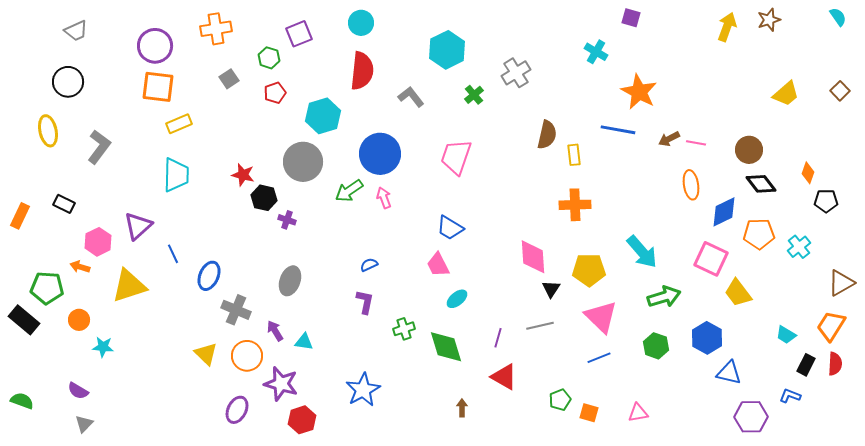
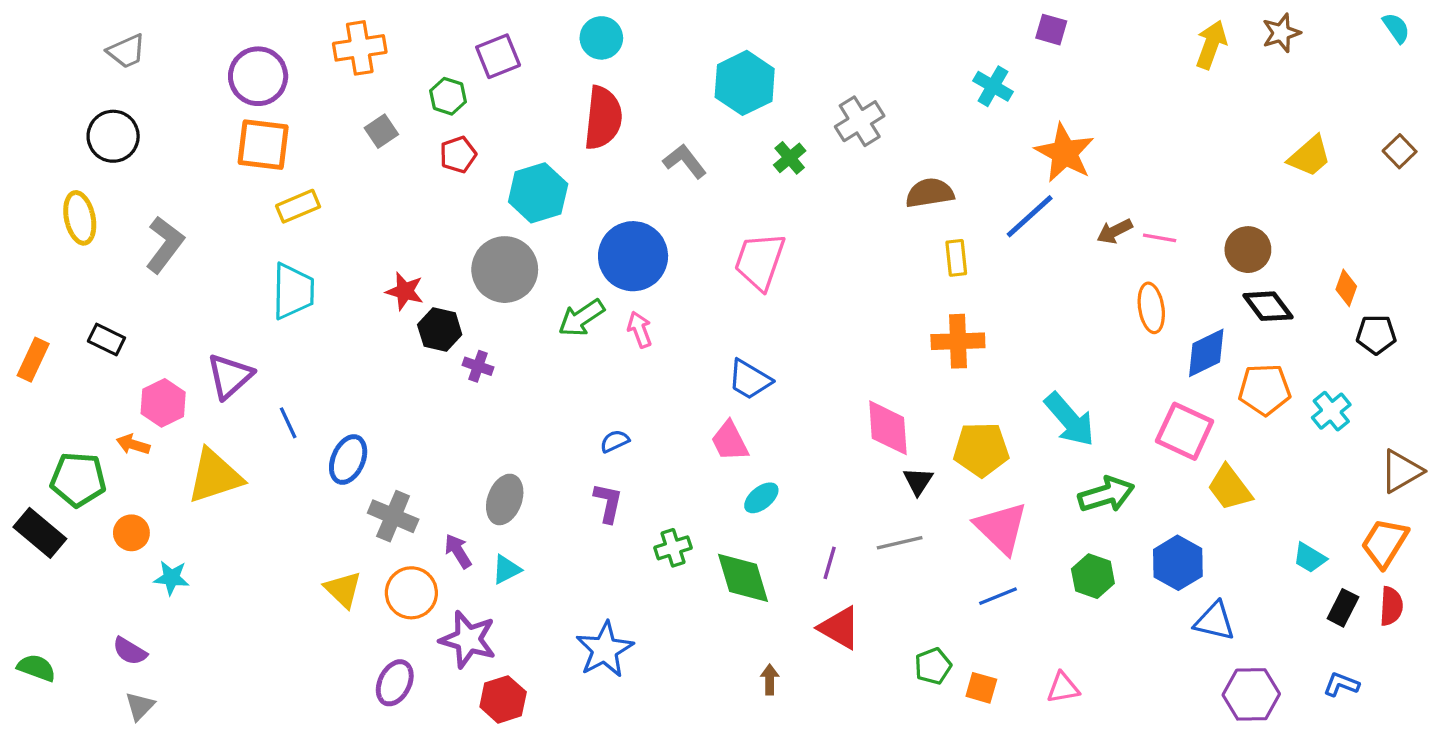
blue line: (618, 130) -> (1030, 216), turned -52
brown semicircle: (547, 135) -> (930, 193), moved, turned -112
gray ellipse: (290, 281) -> (505, 499), moved
cyan triangle: (304, 342) -> (506, 569), turned -36
blue L-shape: (790, 396) -> (1341, 684), moved

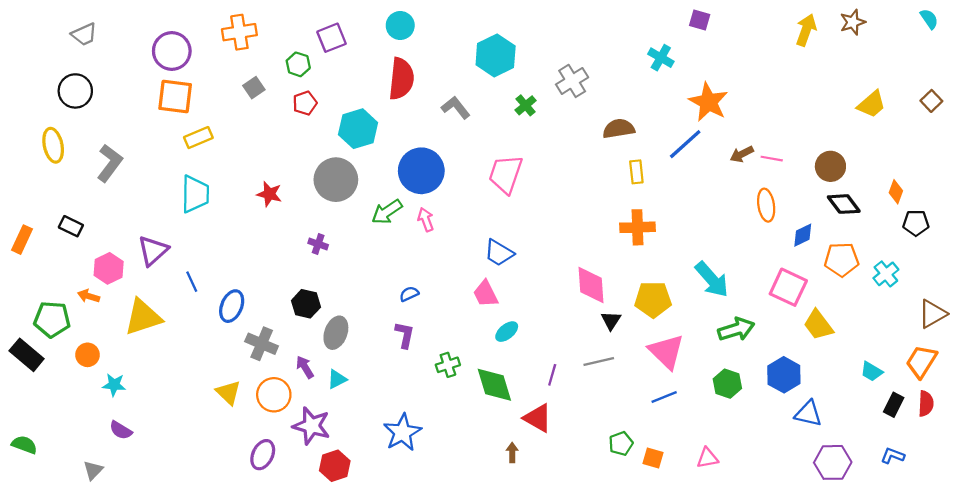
black hexagon: (440, 330) -> (306, 304), moved
blue diamond: (1206, 353) -> (803, 235), size x0.7
red triangle: (840, 628) -> (538, 418), moved
purple semicircle: (130, 651) -> (121, 430), moved

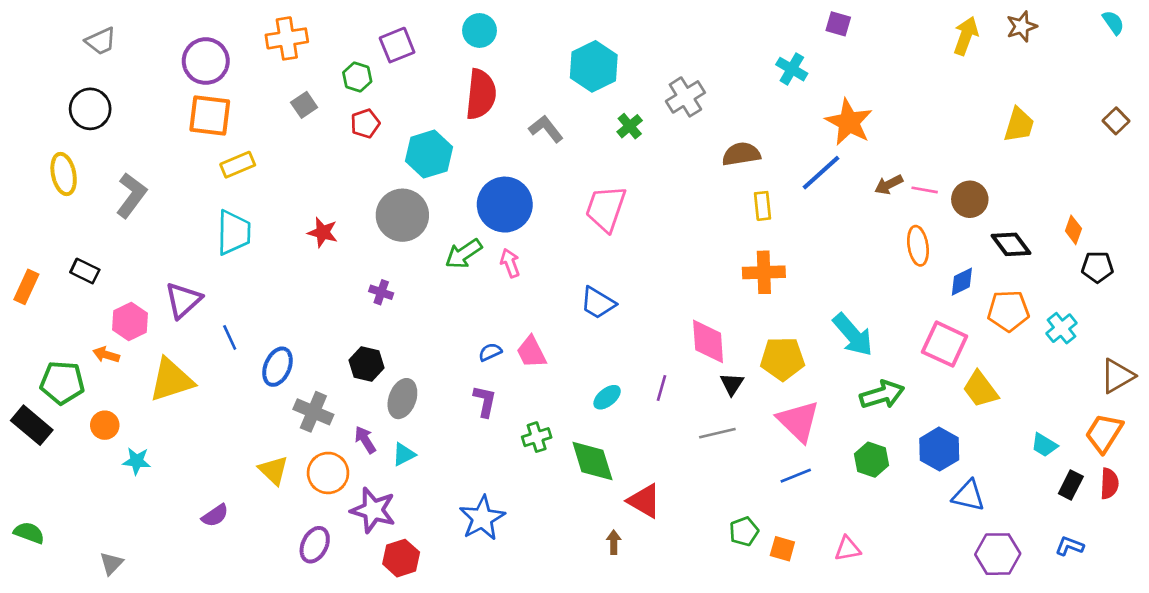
yellow trapezoid: (871, 104) -> (1019, 125), moved, turned -32
brown circle: (830, 166) -> (970, 199), moved
pink trapezoid: (486, 294) -> (531, 352), moved
purple line: (552, 375) -> (662, 388), moved
purple semicircle: (121, 430) -> (215, 515), moved, turned -65

